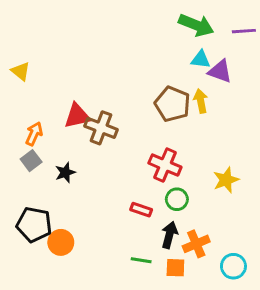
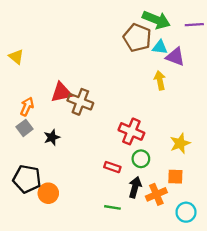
brown pentagon: (172, 104) -> (137, 38), moved
orange square: (175, 268) -> (175, 177), moved

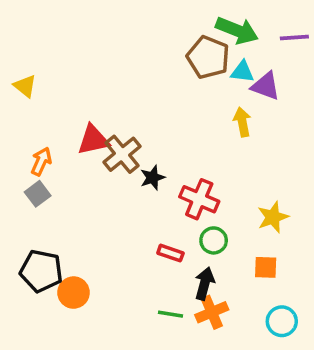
brown cross: (80, 102) -> (122, 154), turned 30
black star: (52, 137) -> (153, 178), moved
orange cross: (156, 194) -> (212, 312), moved

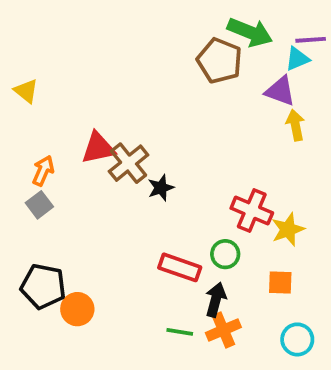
cyan triangle: (242, 72) -> (297, 59), moved, turned -30
yellow arrow: (242, 122) -> (295, 125), moved
red cross: (199, 199) -> (252, 211), moved
red rectangle: (170, 253) -> (180, 267), size x1.5

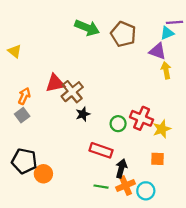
green arrow: (250, 32) -> (87, 28), moved
black star: (161, 188) -> (83, 114), moved
green circle: (225, 254) -> (118, 124), moved
cyan circle: (297, 339) -> (146, 191), moved

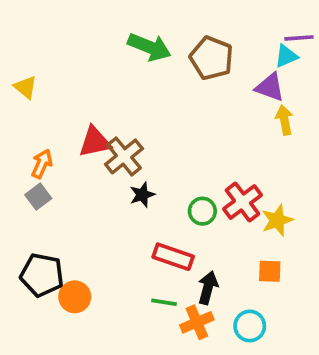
red cross: (142, 118) -> (242, 202), turned 30
orange cross: (126, 186) -> (197, 322), moved
green line: (101, 187) -> (164, 302), moved

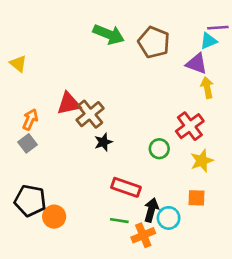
red cross: (242, 202) -> (190, 126), moved
green circle: (202, 211) -> (159, 149), moved
cyan circle: (250, 326) -> (169, 218), moved

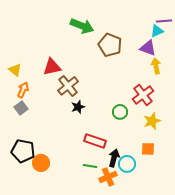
brown pentagon: (154, 42) -> (110, 45), moved
yellow triangle: (18, 64) -> (15, 70), moved
red triangle: (69, 103) -> (52, 67), moved

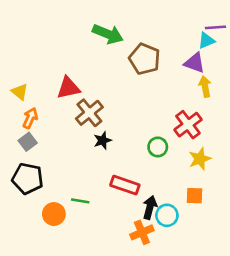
black pentagon: (23, 151) -> (28, 179), moved
green line: (90, 166) -> (80, 201), moved

